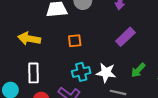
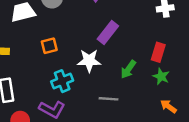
white star: (106, 73) -> (89, 61), moved

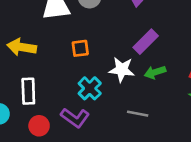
green arrow: (128, 69) -> (155, 72), moved, turned 30
cyan cross: (62, 81) -> (90, 88), turned -30

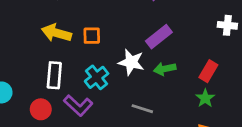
yellow arrow: (22, 47) -> (56, 33), moved
white rectangle: (28, 91) -> (54, 75), moved

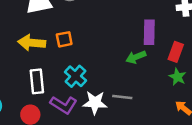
purple rectangle: (159, 37) -> (149, 32), moved, turned -40
white star: (131, 62) -> (95, 103), moved

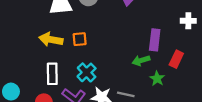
green star: (177, 77) -> (157, 79), moved

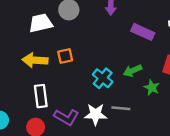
purple rectangle: (155, 40) -> (143, 32), moved, turned -65
cyan cross: (87, 72) -> (103, 78), moved

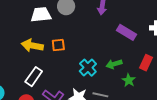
white rectangle: (41, 96) -> (34, 77), turned 36

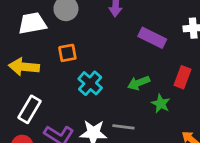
orange square: (58, 45) -> (67, 53), moved
cyan cross: (88, 68) -> (90, 83), moved

